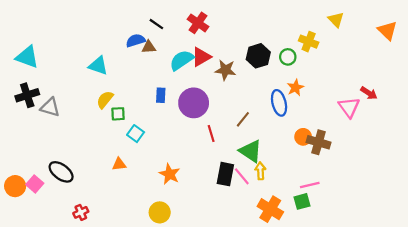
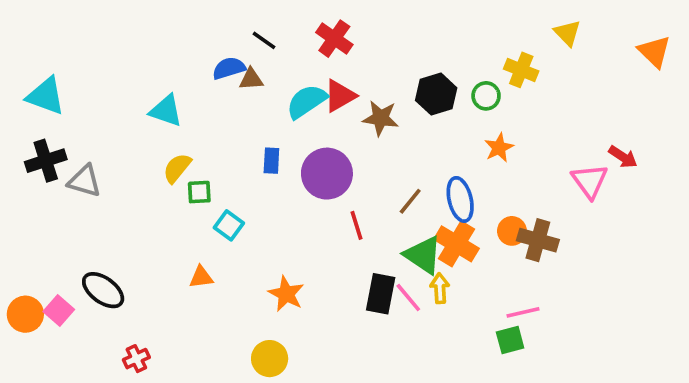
blue ellipse: (279, 103) -> (460, 199), moved
orange cross: (270, 209) -> (456, 244), moved

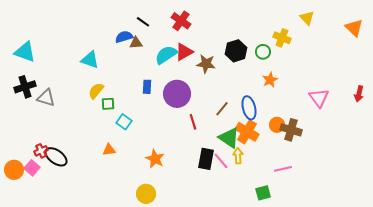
red arrow: (623, 157) -> (359, 94), moved, turned 70
green square: (510, 340) -> (263, 193), moved
red cross: (136, 359) -> (41, 151), moved

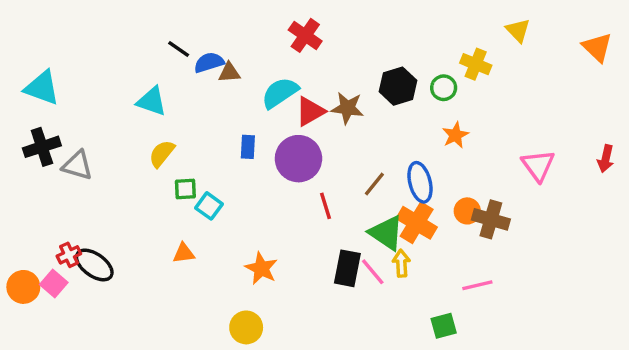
black line: (143, 22) -> (179, 49), moved
red triangle: (184, 52) -> (310, 111), moved
green square: (108, 104) -> (185, 189), moved

